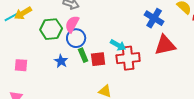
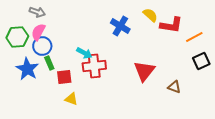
red triangle: (165, 45) -> (144, 71), moved, turned -40
red square: (98, 59) -> (64, 77), moved
blue star: (61, 61) -> (27, 69), size x1.6

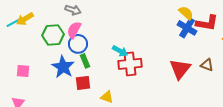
blue cross: (120, 26) -> (187, 28), moved
red square: (64, 77) -> (83, 83), moved
brown triangle: (174, 87) -> (207, 65), moved

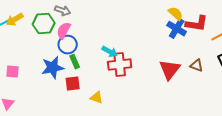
green hexagon: (53, 35) -> (44, 24), moved
blue star: (63, 67) -> (53, 68), turned 30

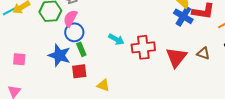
red cross: (120, 65) -> (143, 47), moved
blue star: (53, 68) -> (59, 55), turned 30

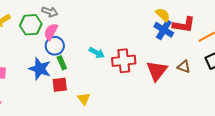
yellow triangle: (103, 85) -> (84, 99), turned 32

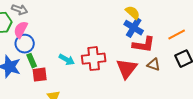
red L-shape: (184, 25) -> (144, 45), moved
cyan arrow: (97, 53) -> (67, 60), moved
red square: (60, 85) -> (40, 75), moved

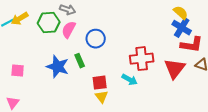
blue circle: (25, 44) -> (96, 39), moved
cyan arrow: (67, 60) -> (130, 80), moved
red square: (40, 75) -> (100, 83), moved

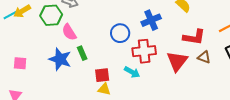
blue cross: (182, 28) -> (151, 20), moved, turned 36
pink semicircle: (69, 30) -> (69, 32), moved, turned -60
blue circle: (96, 39) -> (120, 33), moved
yellow triangle: (102, 97) -> (104, 89), turned -40

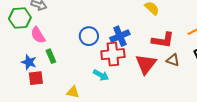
blue cross: (151, 20) -> (120, 36), moved
blue star: (60, 59) -> (29, 62), size x0.7
red square: (102, 75) -> (36, 78), moved

